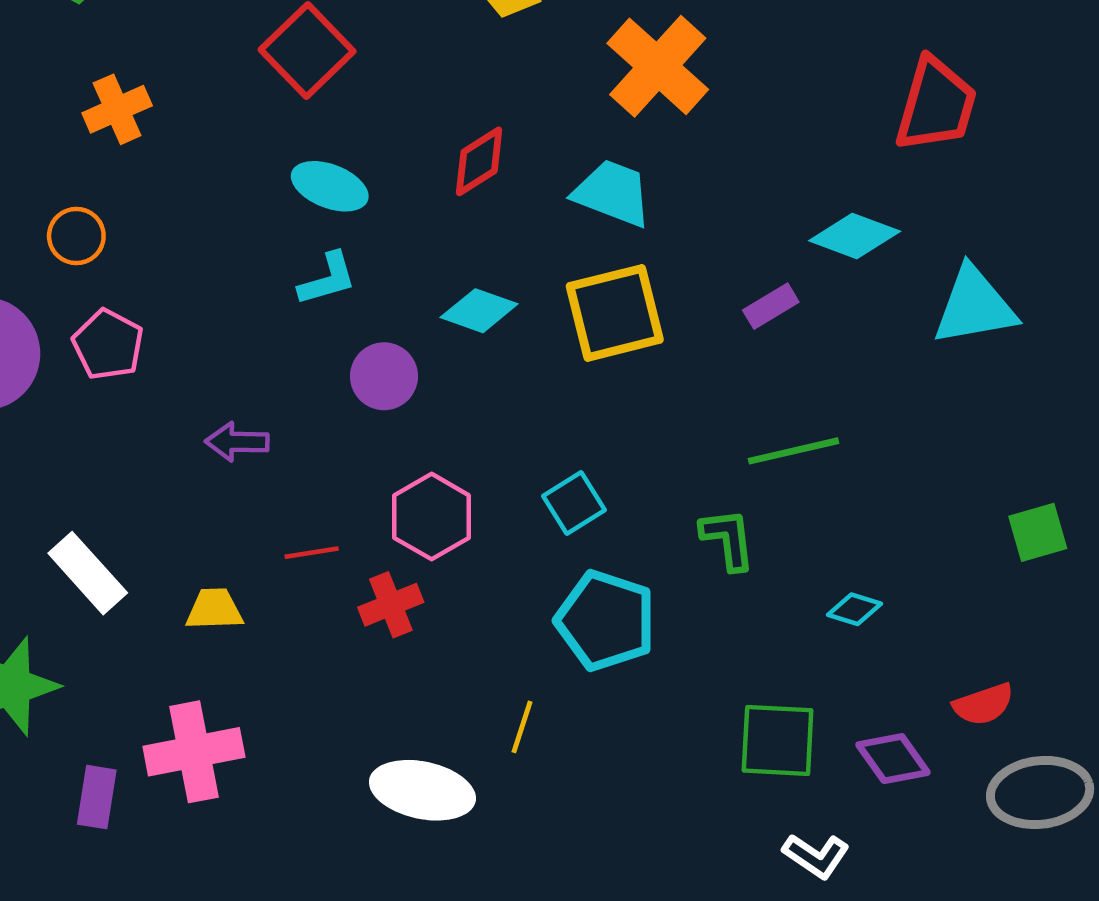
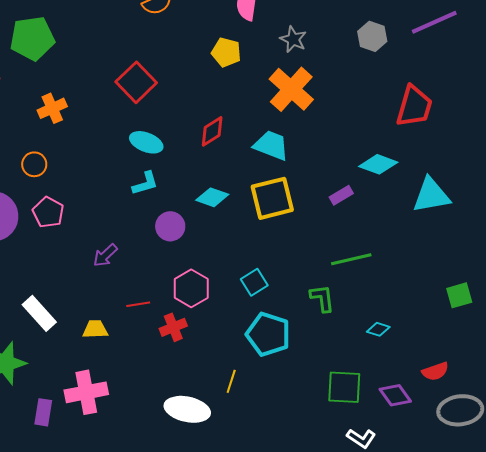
purple arrow: (237, 442) -> (105, 255), turned -44

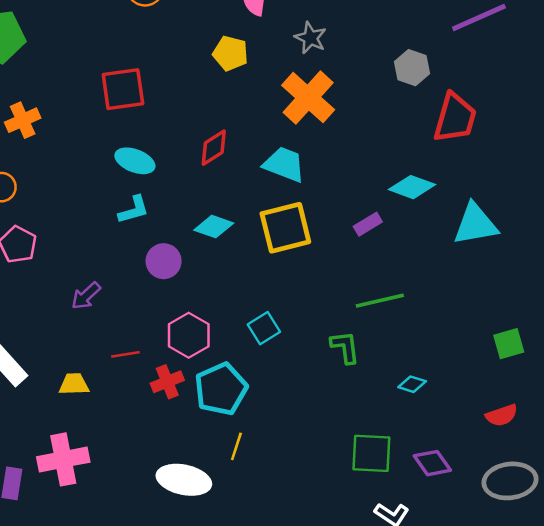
gray hexagon: (372, 36) -> (412, 68), moved
red square: (136, 82) -> (123, 89), turned 36
cyan pentagon: (268, 334) -> (221, 389), moved, turned 30
red semicircle: (435, 371) -> (502, 415), moved

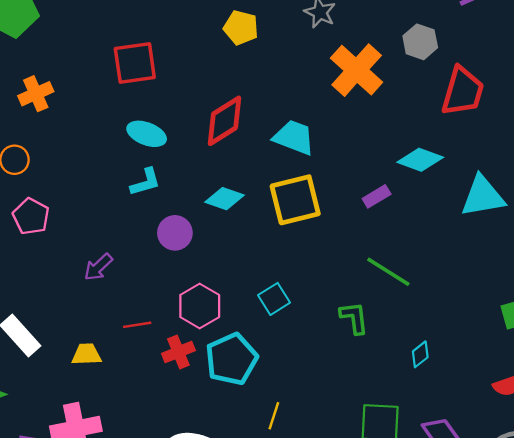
orange cross: (308, 98) -> (357, 70), moved
red diamond: (214, 148) -> (224, 121), size x1.4
green line: (380, 301) -> (388, 272), turned 45
cyan diamond: (412, 384) -> (420, 354), turned -56
yellow line: (236, 446) -> (274, 416), moved

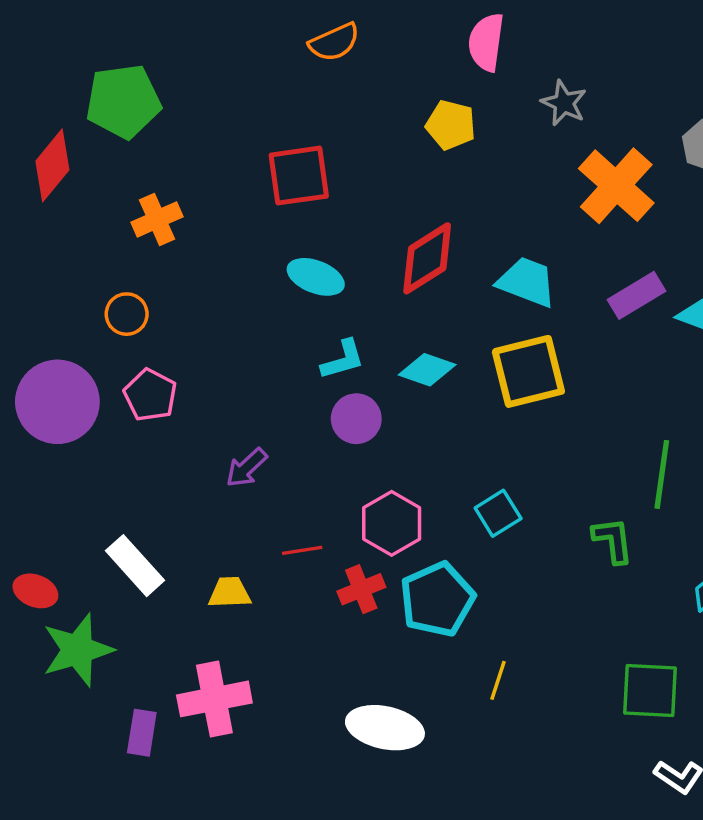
cyan L-shape: (145, 182) -> (343, 360), moved
purple rectangle: (377, 196) -> (636, 295), moved, size x1.4
green line: (388, 272) -> (662, 474), turned 66

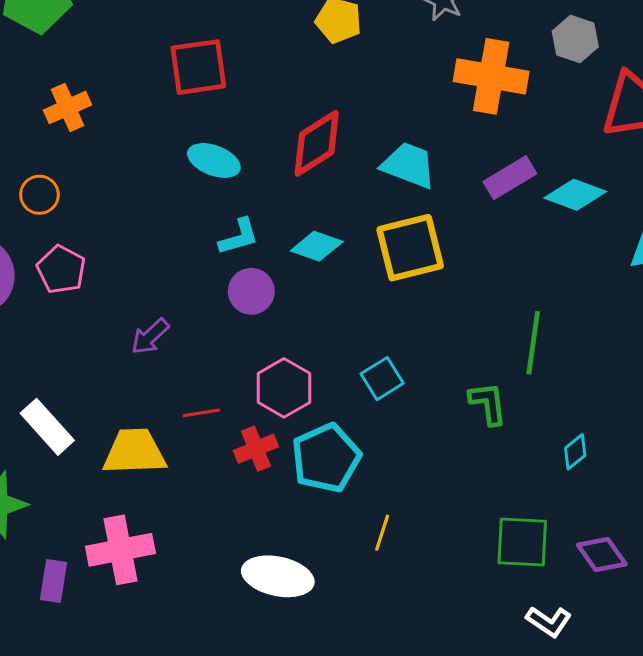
orange cross: (616, 186) -> (491, 76), turned -32
yellow trapezoid: (230, 593) -> (134, 452), size x1.6

